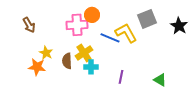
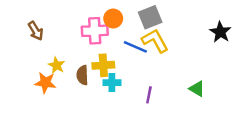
gray square: (147, 19) -> (150, 17), moved
yellow cross: (84, 53) -> (103, 65), turned 30
green triangle: (160, 80) -> (197, 89), moved

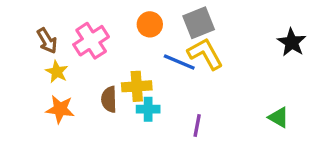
pink cross: (95, 31) -> (91, 41), moved, turned -30
yellow star: (57, 65) -> (57, 72), moved
green triangle: (197, 89) -> (279, 117), moved

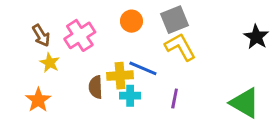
blue line: (179, 62) -> (143, 68), moved
orange star: (60, 109) -> (38, 100), moved, turned 30
green triangle: (279, 117) -> (245, 103), size x1.6
purple line: (197, 125) -> (175, 99), moved

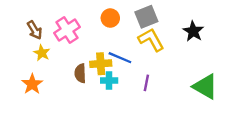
black star: (256, 37) -> (193, 31), moved

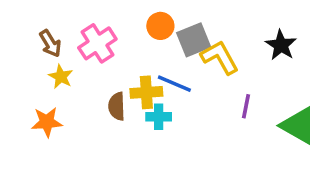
gray square: (146, 17) -> (194, 40), moved
purple line: (146, 83) -> (246, 106), moved
orange star: (32, 84) -> (47, 122), turned 30

